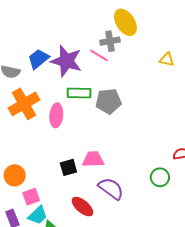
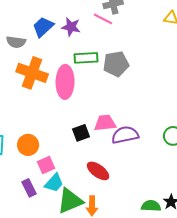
purple star: (66, 61) -> (71, 27), size x0.6
orange cross: (24, 104) -> (32, 73), turned -36
pink ellipse: (56, 115) -> (65, 82), size x1.4
purple semicircle: (111, 189) -> (125, 135), moved, turned -44

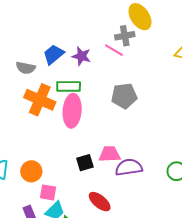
green rectangle: (86, 58) -> (69, 86), moved
pink square: (46, 165) -> (48, 192), turned 30

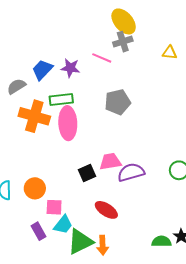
gray cross: (125, 36) -> (123, 42), moved
gray semicircle: (26, 68) -> (16, 86), turned 144

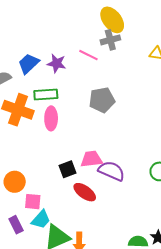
pink ellipse: (68, 123) -> (51, 118), size x0.7
purple semicircle: (131, 172) -> (112, 171), turned 36
red ellipse: (106, 210) -> (85, 192), moved

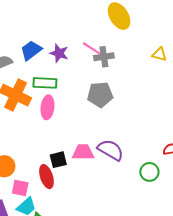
gray cross: (110, 40) -> (104, 57), moved
purple semicircle: (112, 171) -> (110, 150), moved
red ellipse: (85, 192) -> (46, 177), moved, turned 30

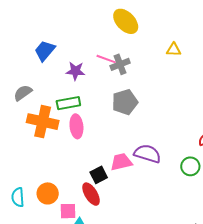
blue trapezoid: (31, 50) -> (45, 51), moved

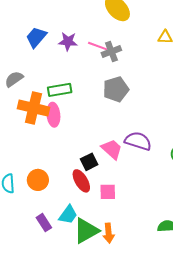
purple star: (75, 71) -> (68, 42), moved
pink ellipse: (76, 126) -> (53, 115), moved
pink trapezoid: (121, 162) -> (112, 149), turned 55
pink square: (68, 211) -> (108, 192), moved

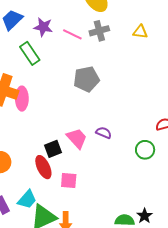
gray cross: (111, 51) -> (99, 31), moved
green rectangle: (60, 90) -> (30, 53), moved, turned 60
purple semicircle: (138, 141) -> (104, 133), size x0.6

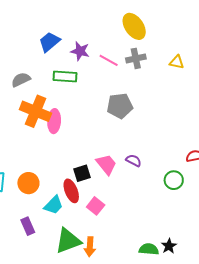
green rectangle: (30, 53) -> (65, 77), turned -55
pink square: (69, 181) -> (96, 206), turned 30
cyan trapezoid: (27, 199) -> (54, 205), moved

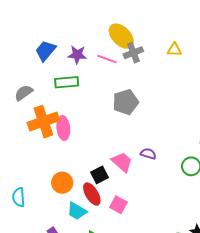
yellow ellipse: (134, 26) -> (121, 36), moved
orange cross: (36, 111) -> (43, 122), turned -32
orange circle: (28, 183) -> (62, 183), moved
cyan trapezoid: (54, 205) -> (77, 211), turned 85

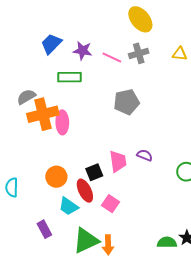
yellow ellipse: (121, 36) -> (140, 19), moved
gray semicircle: (24, 93) -> (26, 97), moved
pink trapezoid: (122, 162) -> (118, 161), turned 35

